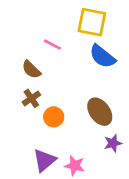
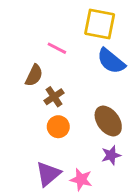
brown semicircle: (31, 70) -> (34, 75), turned -108
brown cross: (31, 98) -> (54, 97), moved
purple star: (113, 143) -> (111, 155), moved

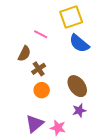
yellow square: (100, 24) -> (71, 17), turned -30

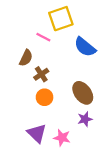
yellow square: (71, 17) -> (61, 19), moved
purple triangle: (35, 124) -> (37, 133), turned -36

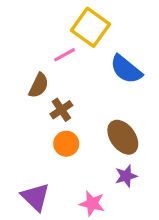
yellow square: (61, 19) -> (90, 27), turned -35
pink line: (43, 37) -> (65, 55), turned -56
purple triangle: (37, 133) -> (35, 197), moved

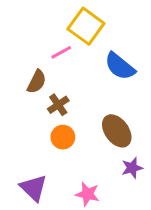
purple star: (126, 176) -> (132, 168), moved

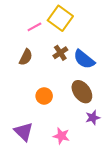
pink line: (61, 52) -> (34, 27), moved
blue semicircle: (120, 66) -> (84, 59), moved
brown cross: (58, 105) -> (60, 53), moved

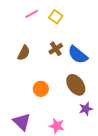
yellow square: (60, 18) -> (56, 17), size x0.6
pink line: (34, 27) -> (32, 14), moved

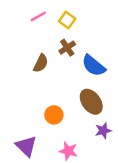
brown cross: (56, 49) -> (67, 48), moved
brown semicircle: (24, 53) -> (41, 63), moved
orange circle: (41, 89) -> (54, 115), moved

